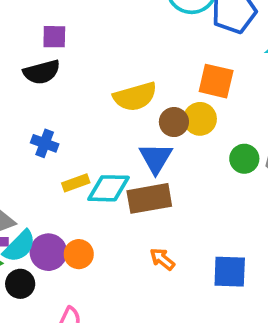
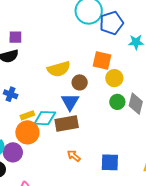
yellow circle: (200, 119) -> (114, 78), moved
orange circle: (79, 254) -> (27, 132), moved, size x1.5

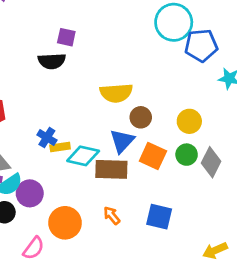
orange square: (102, 60) -> (153, 156), moved
blue cross: (11, 94) -> (47, 138), moved
orange circle: (27, 132) -> (65, 223), moved
blue square: (110, 162) -> (159, 217), moved

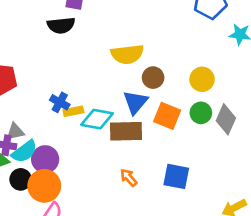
orange circle: (65, 223) -> (44, 186), moved

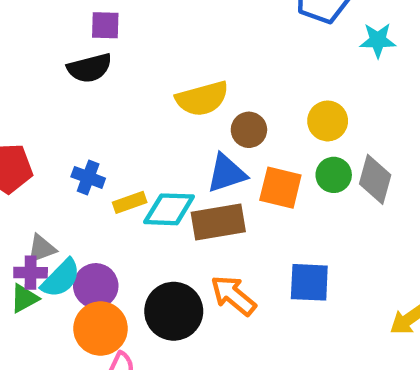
blue cross: (60, 102) -> (88, 177), moved
blue triangle: (135, 102) -> (227, 173), turned 40
orange arrow: (129, 178) -> (233, 295), size x1.5
black circle: (21, 179) -> (174, 311), moved, size x1.6

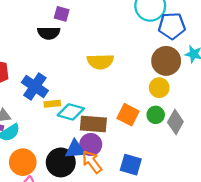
brown circle: (249, 130) -> (166, 61), moved, size x1.6
blue triangle: (227, 173) -> (75, 149), moved
blue cross: (88, 177) -> (35, 86), size x1.6
purple circle: (96, 286) -> (91, 144), moved

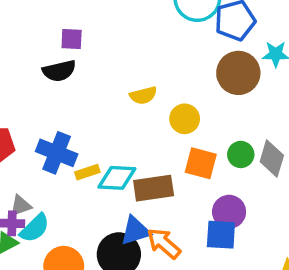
yellow semicircle: (100, 62) -> (143, 95), size x0.7
yellow circle: (159, 88) -> (185, 119), moved
purple circle: (91, 144) -> (229, 212), moved

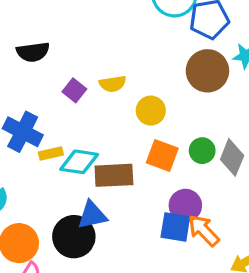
purple square: (72, 39) -> (74, 90), moved, turned 30
orange arrow: (164, 243) -> (204, 230), moved

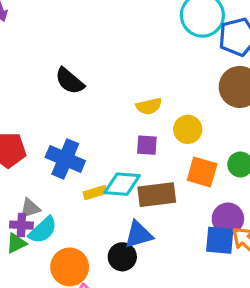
black semicircle: (33, 52) -> (70, 81), turned 52
purple square: (74, 90) -> (147, 145), moved, turned -30
yellow rectangle: (51, 153) -> (95, 192), moved
black circle: (74, 237) -> (122, 257), size x0.7

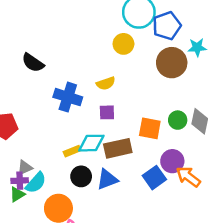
black semicircle: (70, 81) -> (33, 63), moved
yellow circle: (188, 129) -> (123, 44), moved
blue cross: (65, 159) -> (68, 97), moved
blue square: (220, 240) -> (154, 178), moved, turned -35
black circle: (122, 257) -> (81, 176), moved

